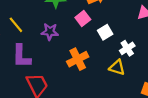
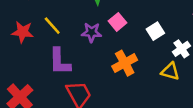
pink square: (83, 19) -> (117, 22), moved

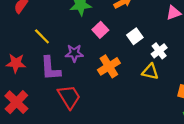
red star: (23, 32) -> (16, 63), moved
purple star: (91, 32) -> (74, 53), moved

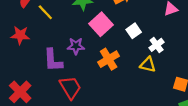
pink square: (100, 30) -> (101, 24), size x1.5
yellow line: (42, 36) -> (45, 12), moved
red star: (16, 63) -> (20, 35), moved

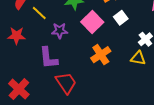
white square: (134, 31) -> (121, 18), moved
purple star: (76, 46) -> (60, 31), moved

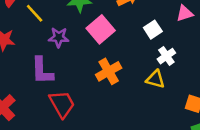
white square: (121, 18) -> (153, 30), moved

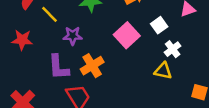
pink square: (101, 29) -> (127, 35), moved
orange cross: (109, 71) -> (92, 66), moved

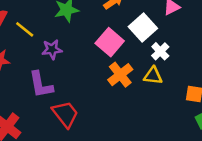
white square: (159, 25) -> (143, 28), size x1.5
orange cross: (92, 66) -> (120, 75), moved

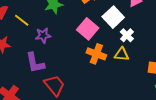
orange cross: (120, 75) -> (96, 54), turned -30

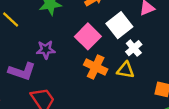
purple star: (43, 35) -> (46, 50), moved
purple L-shape: (35, 63) -> (22, 71), turned -65

